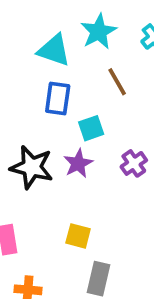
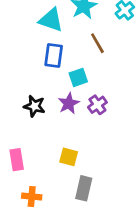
purple cross: (134, 163) -> (97, 105), moved
black star: (32, 167) -> (34, 106), size x0.7

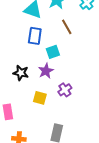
purple cross: (97, 105) -> (65, 90), moved
yellow square: (69, 157) -> (40, 98), moved

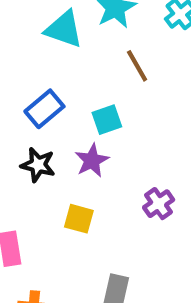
blue rectangle: (35, 36) -> (44, 109), moved, turned 42
purple cross: (65, 90) -> (159, 204), moved

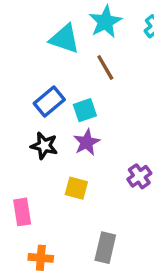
brown line: (137, 66) -> (105, 68), moved
cyan square: (107, 120) -> (85, 110), moved

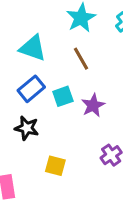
cyan triangle: (65, 39) -> (33, 48), moved
purple star: (87, 142) -> (93, 105), moved

